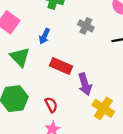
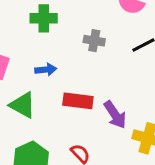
blue arrow: (44, 36) -> (46, 70), turned -105

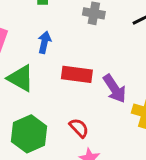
blue arrow: (46, 70) -> (44, 42), turned -72

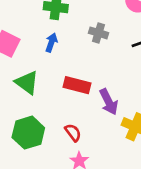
blue arrow: (44, 42) -> (51, 42), moved

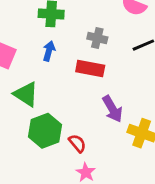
red rectangle: (77, 85) -> (90, 68), moved
green hexagon: (28, 133) -> (45, 131), moved

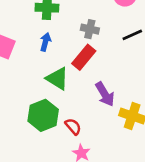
red rectangle: (90, 68) -> (84, 57), turned -60
green triangle: (26, 94) -> (57, 78), moved

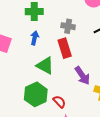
red rectangle: (84, 57) -> (65, 48), turned -54

